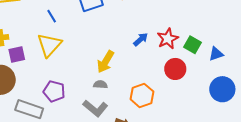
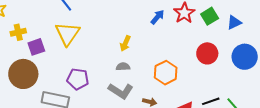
green square: (192, 45) -> (210, 16), turned 36
yellow arrow: (106, 62) -> (125, 43), size x0.7
red circle: (175, 69) -> (207, 53), moved

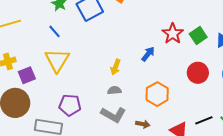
blue arrow: (157, 17) -> (148, 54), moved

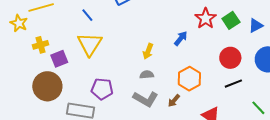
black line: (204, 120) -> (233, 84), moved
brown arrow: (143, 124) -> (174, 101), moved, turned 120

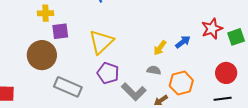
yellow triangle: (90, 44) -> (101, 42), moved
yellow arrow: (148, 51) -> (160, 48), moved
gray semicircle: (147, 75) -> (154, 70), moved
purple pentagon: (102, 89) -> (108, 73), moved

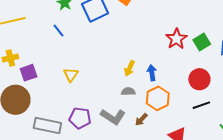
yellow triangle: (101, 42) -> (71, 75), size x0.6
blue arrow: (183, 42) -> (152, 73), moved, turned -49
purple pentagon: (108, 73) -> (80, 118), moved

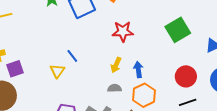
blue line: (59, 30) -> (72, 56), moved
red star: (176, 39) -> (123, 32), moved, turned 30
green square: (202, 42) -> (178, 30), moved, size x1.4

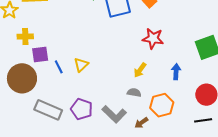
blue line: (72, 56) -> (59, 67), moved
blue arrow: (138, 70) -> (176, 72), moved

